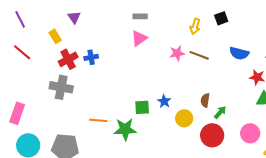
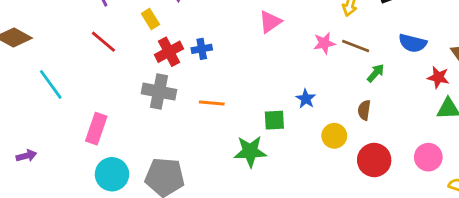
blue star: (164, 101) -> (306, 99), moved
green arrow: (220, 112) -> (376, 73), moved
orange line: (98, 120) -> (212, 103), moved

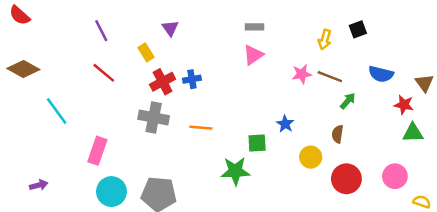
purple arrow: (26, 156) -> (39, 185), moved

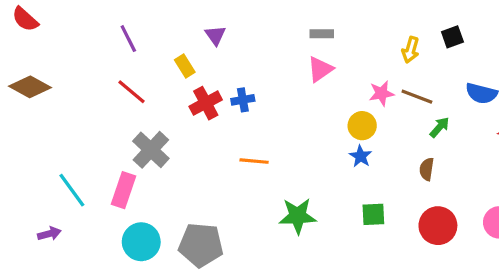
cyan line: (57, 111) -> (72, 190), moved
gray cross: (154, 117) -> (151, 150), moved, turned 32
green square: (257, 143) -> (373, 214), moved
yellow circle: (311, 157) -> (362, 126), moved

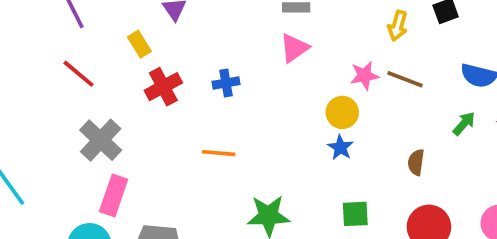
blue cross: (243, 100) -> (226, 83), moved
green arrow: (440, 127) -> (464, 124), moved
pink rectangle: (123, 190) -> (114, 195), moved

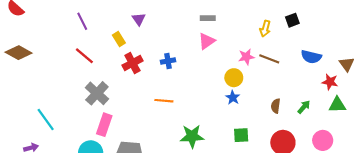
green arrow: (464, 124) -> (304, 107), moved

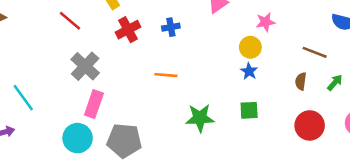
brown line: (269, 59) -> (315, 52), moved
green square: (241, 135) -> (249, 110), moved

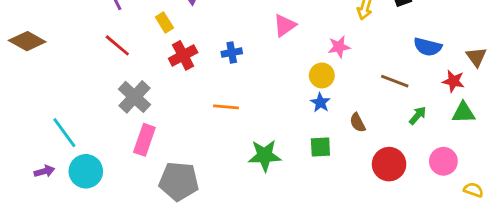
brown semicircle: (301, 81) -> (358, 123), moved, turned -36
cyan circle: (78, 138) -> (86, 171), moved

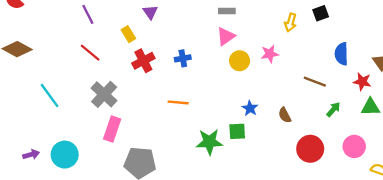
blue semicircle: (428, 47) -> (341, 54), turned 75
yellow circle: (322, 75) -> (240, 61), moved
blue star: (320, 103) -> (250, 108), moved
cyan line: (64, 133) -> (50, 95), moved
green square: (320, 147) -> (237, 131), moved

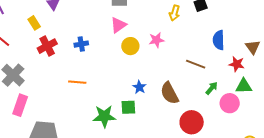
brown semicircle: (285, 115) -> (169, 93), size x1.6
pink circle: (354, 146) -> (230, 103), moved

